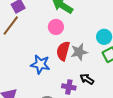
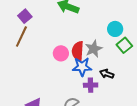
pink circle: (56, 27) -> (61, 53), moved
blue star: (40, 64) -> (82, 67), moved

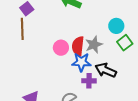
brown line: (21, 37) -> (22, 29), turned -30
black arrow: (107, 74) -> (106, 70), size x1.5

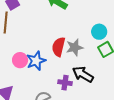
pink circle: (61, 48) -> (20, 60), moved
blue star: (81, 62) -> (36, 61), moved, turned -30

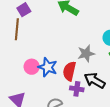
red semicircle: (59, 47) -> (69, 71), moved
blue star: (36, 61) -> (48, 67), turned -30

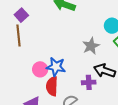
red semicircle: (69, 71) -> (52, 86), moved

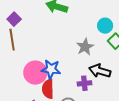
pink circle: (40, 69) -> (35, 73), size x1.5

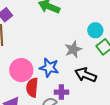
blue star: (51, 69) -> (49, 68), moved
purple cross: (84, 83) -> (61, 92), moved

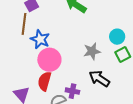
blue star: (49, 68) -> (40, 39), moved
pink circle: (21, 70) -> (49, 60), moved

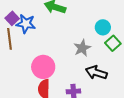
blue star: (40, 39) -> (26, 24), moved

